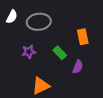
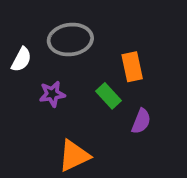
white semicircle: (12, 17) -> (21, 59), moved
orange rectangle: (83, 37) -> (132, 67), moved

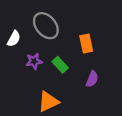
gray ellipse: (70, 40) -> (46, 26), turned 56
green rectangle: (109, 96) -> (60, 65), moved

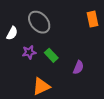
orange rectangle: (86, 43) -> (92, 19), moved

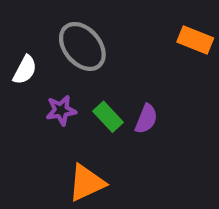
orange rectangle: (92, 19) -> (195, 40), turned -56
purple semicircle: (78, 67) -> (146, 119), moved

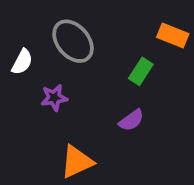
green rectangle: (108, 117) -> (141, 71), moved, turned 76
purple semicircle: (146, 119) -> (131, 120), moved, turned 32

